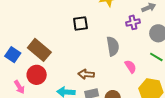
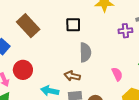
gray semicircle: (113, 46) -> (85, 52), moved
brown rectangle: (39, 50) -> (28, 26), moved

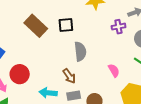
brown rectangle: (28, 26) -> (36, 26), moved
brown arrow: (72, 76) -> (69, 76), turned -133

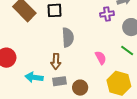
brown arrow: (69, 76) -> (56, 61), turned 35

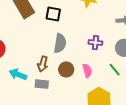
purple cross: (107, 14) -> (95, 43), moved
brown circle: (80, 88) -> (66, 69), moved

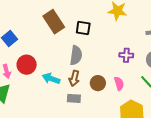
gray semicircle: (60, 43) -> (76, 55), moved
cyan arrow: (18, 74) -> (51, 79), moved

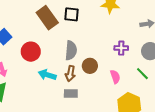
black square: (83, 28) -> (72, 14), moved
red circle: (27, 65) -> (31, 52), moved
brown circle: (98, 83) -> (90, 66), moved

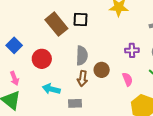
cyan arrow: (47, 75) -> (51, 89), moved
gray rectangle: (71, 94) -> (75, 103), moved

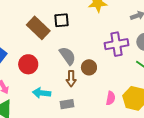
purple cross: (132, 50) -> (117, 44), size x1.6
gray semicircle: (82, 56) -> (68, 56), turned -30
pink semicircle: (127, 79) -> (111, 98), moved, turned 40

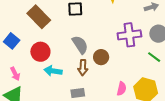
brown rectangle: (38, 28) -> (39, 17), moved
cyan arrow: (42, 93) -> (53, 71), moved

